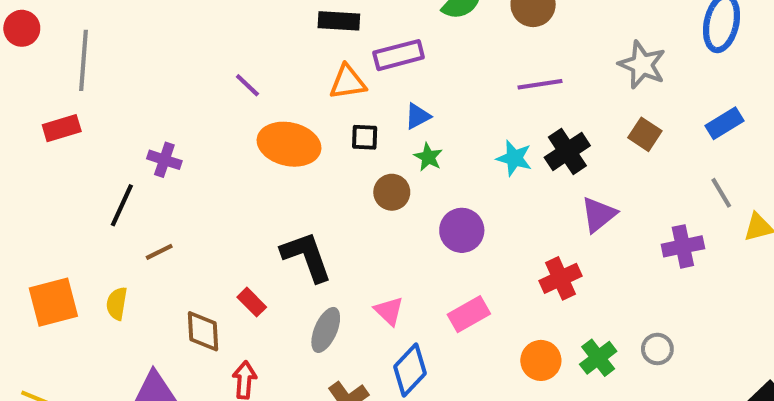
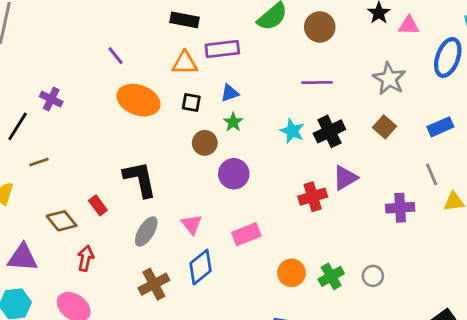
purple circle: (462, 230) -> (234, 174), moved
red cross: (560, 278) -> (313, 197), moved
brown diamond: (203, 331) -> (62, 221), turned -44

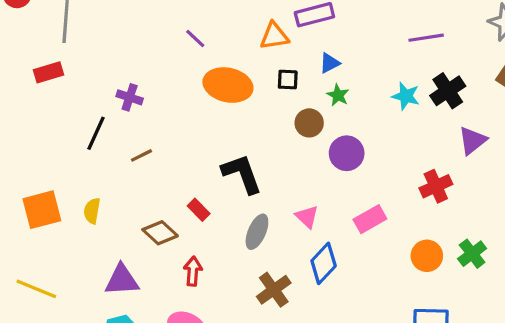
brown line: (39, 162) -> (141, 155), moved
red cross: (313, 197) -> (436, 186), moved

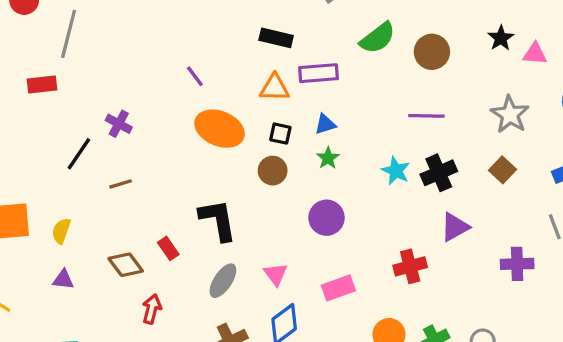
brown circle: (309, 123) -> (273, 171), moved
purple triangle: (122, 280) -> (63, 279), moved, size x0.6

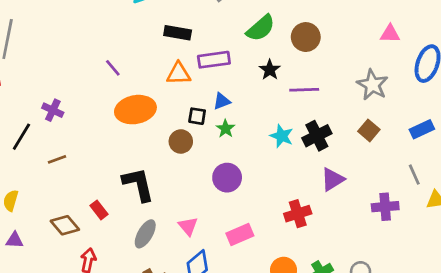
black star: (501, 38) -> (270, 70), moved
orange ellipse: (220, 129) -> (135, 110), turned -30
black square: (280, 134) -> (197, 116), moved

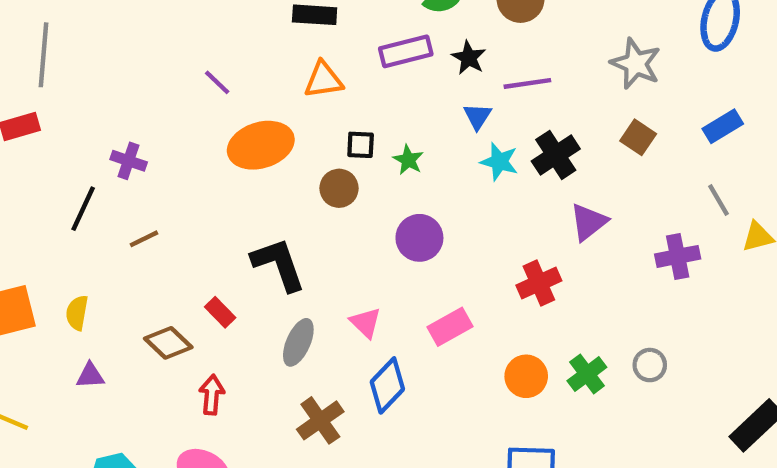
purple rectangle: (214, 60) -> (406, 51), moved
blue triangle: (222, 101) -> (478, 116), moved, turned -30

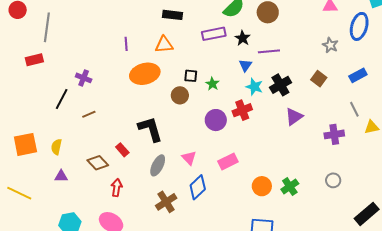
gray star: (636, 64) -> (330, 45), moved, size x0.7
orange triangle: (323, 80) -> (164, 45), moved
purple line: (217, 82) -> (126, 44), turned 40
red cross: (539, 283) -> (242, 110), moved
gray circle: (650, 365) -> (333, 180), moved

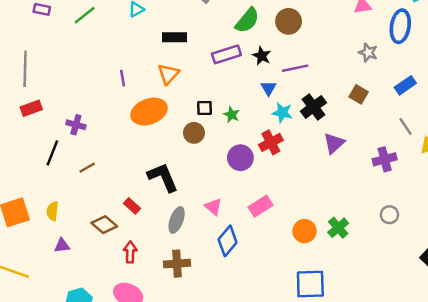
orange triangle: (164, 45) -> (168, 74), turned -36
red rectangle: (34, 60) -> (31, 108), moved
brown cross: (166, 202) -> (177, 264), moved, turned 35

